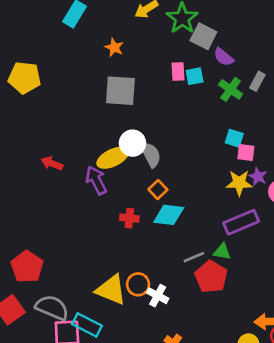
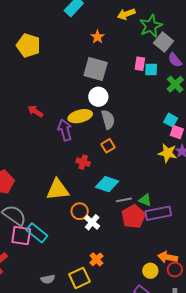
white circle: (132, 143) -> (98, 97), moved
cyan diamond: (169, 215) -> (107, 184), moved
purple rectangle: (241, 222) -> (158, 213), moved
yellow triangle: (111, 290) -> (58, 190), moved, turned -40

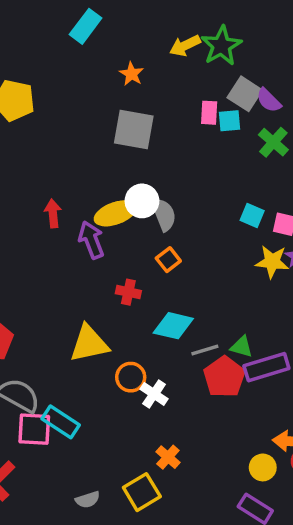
yellow arrow: (126, 14) -> (185, 46), moved
gray square: (163, 42) -> (245, 94), moved
white circle: (98, 97) -> (142, 201), moved
red arrow: (35, 111) -> (53, 213), moved, turned 56
cyan square: (171, 120) -> (252, 216), moved

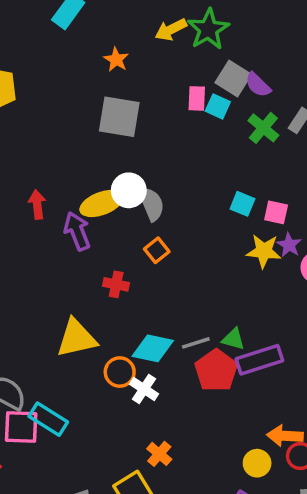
cyan square: (230, 121) -> (218, 106), turned 30
cyan diamond: (173, 326) -> (153, 348), moved

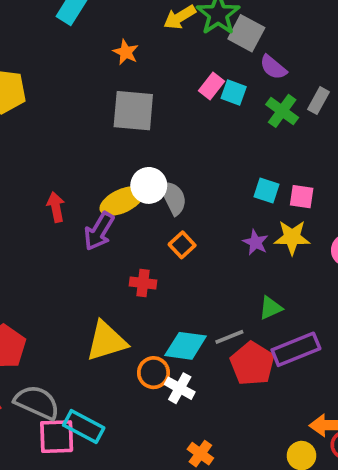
gray square: (233, 79) -> (246, 33), moved
pink rectangle: (197, 98) -> (211, 86), turned 40
purple arrow: (77, 231) -> (99, 231), turned -123
purple star: (289, 245) -> (255, 242), moved
green triangle: (233, 339) -> (271, 308), moved, turned -35

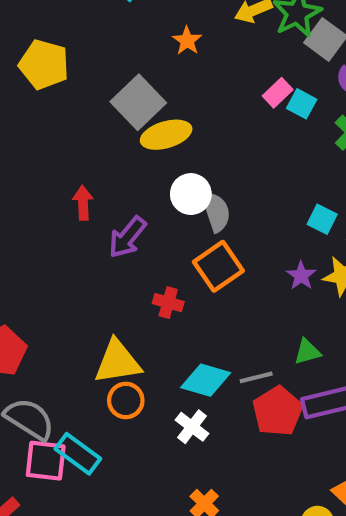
gray square: (133, 111) -> (138, 102), moved, turned 33
yellow ellipse: (122, 201) -> (166, 135), moved
orange square: (182, 245) -> (218, 266), size x1.6
orange circle: (153, 373) -> (126, 400), moved

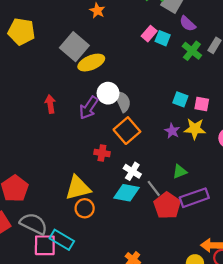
purple arrow: (127, 237) -> (89, 108), moved
gray line: (256, 377) -> (154, 188), turned 72
white cross: (192, 427) -> (132, 171), moved

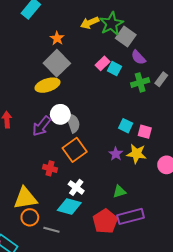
gray square: (74, 47) -> (57, 63), moved
green cross: (192, 51) -> (140, 82), turned 30
gray line: (154, 188) -> (51, 230), moved, turned -42

